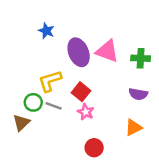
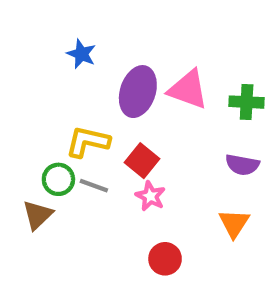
purple ellipse: (79, 52) -> (138, 92), turned 40
yellow L-shape: (50, 81) -> (88, 142), turned 30
orange triangle: (133, 127) -> (234, 223), turned -30

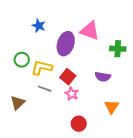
pink triangle: (188, 89) -> (90, 31), moved
purple semicircle: (242, 165) -> (103, 77), moved
green circle: (58, 179) -> (22, 60), moved

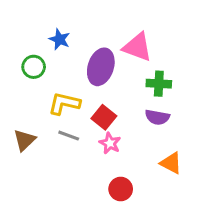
green cross: (118, 49) -> (159, 84), moved
green circle: (22, 60) -> (34, 67), moved
brown triangle: (18, 103) -> (24, 140), moved
orange triangle: (112, 107) -> (171, 163), turned -35

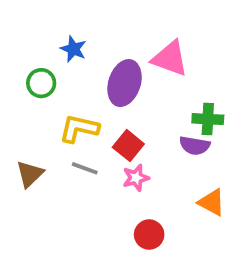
green cross: (159, 84) -> (208, 119), moved
pink star: (110, 143) -> (136, 178), turned 30

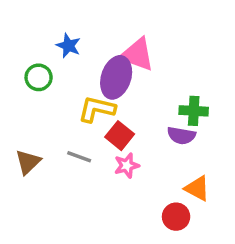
pink triangle: (170, 58) -> (137, 54), moved
yellow L-shape: (79, 129) -> (97, 109), moved
red circle: (149, 235) -> (176, 217), moved

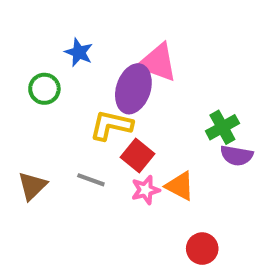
green cross: (194, 111) -> (222, 127), turned -32
purple semicircle: (181, 136) -> (237, 156), moved
orange triangle: (197, 188) -> (180, 186), moved

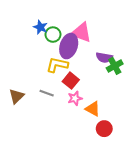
green circle: (44, 89) -> (53, 35), moved
purple semicircle: (237, 156) -> (104, 58), moved
orange triangle: (180, 186) -> (93, 109), moved

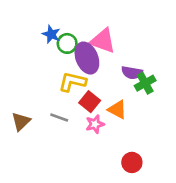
purple ellipse: (69, 46) -> (87, 58), turned -40
orange triangle: (93, 109) -> (117, 110), moved

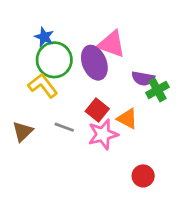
blue star: (51, 34) -> (44, 37), moved
green circle: (67, 43) -> (54, 60), moved, size x1.6
yellow L-shape: (72, 82) -> (43, 86), moved, turned 40
pink star: (95, 124) -> (103, 134), size x1.5

